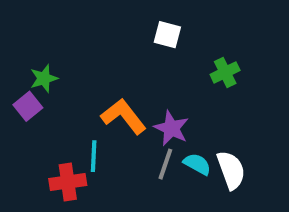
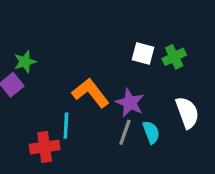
white square: (167, 35) -> (143, 54), moved
cyan semicircle: (197, 164) -> (151, 132), turned 40
white semicircle: (231, 170) -> (187, 113), moved

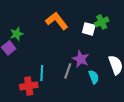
green cross: (174, 57) -> (102, 22), moved
orange L-shape: (91, 93) -> (57, 21), moved
gray line: (125, 132) -> (68, 71), moved

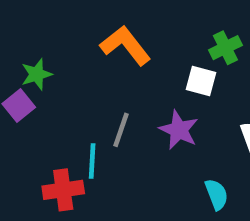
white square: (89, 29) -> (201, 81), moved
gray line: (68, 71) -> (121, 130), moved
cyan semicircle: (94, 77) -> (217, 194), moved

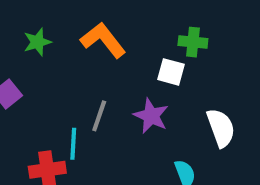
green cross: (225, 48) -> (193, 42), turned 32
green star: (37, 74) -> (37, 42), moved

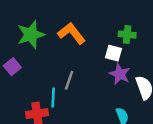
green star: (37, 42) -> (31, 35), size x1.6
purple star: (151, 116) -> (120, 74), moved

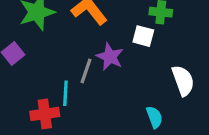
purple star: (120, 74) -> (110, 57), moved

